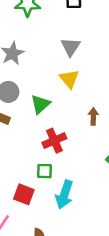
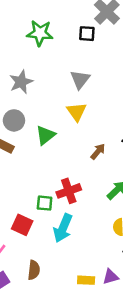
brown arrow: (93, 116) -> (98, 151), turned 35
red cross: (54, 141) -> (69, 191), moved

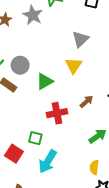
gray star: (21, 82) -> (33, 15), moved, turned -30
red cross: (69, 191) -> (57, 113), moved

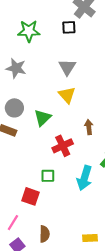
gray star: (33, 15) -> (16, 68), moved
brown arrow: (86, 102) -> (89, 127), turned -40
cyan arrow: (48, 161) -> (84, 178), moved

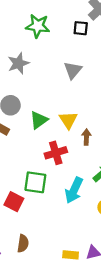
gray star: (16, 68) -> (18, 63), turned 30
yellow triangle: (67, 95) -> (68, 120), moved
green square: (48, 176) -> (35, 182), size x1.5

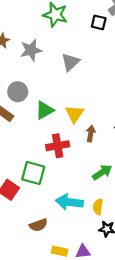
gray triangle: (73, 70) -> (70, 62), moved
cyan arrow: (74, 190) -> (69, 202), moved, turned 65
brown semicircle: (23, 244) -> (38, 225), moved, turned 54

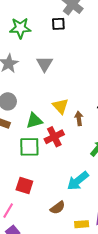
green triangle: (45, 110) -> (34, 121), moved, turned 30
green square: (33, 173) -> (29, 147), moved
cyan arrow: (69, 202) -> (78, 181), turned -30

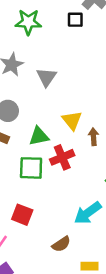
gray triangle: (44, 64) -> (46, 77), moved

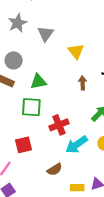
yellow triangle: (72, 120) -> (76, 51), moved
red cross: (62, 157) -> (59, 125), moved
red square: (22, 215) -> (23, 145), turned -36

